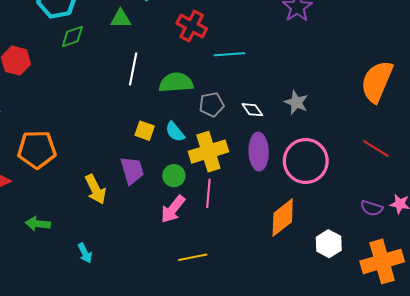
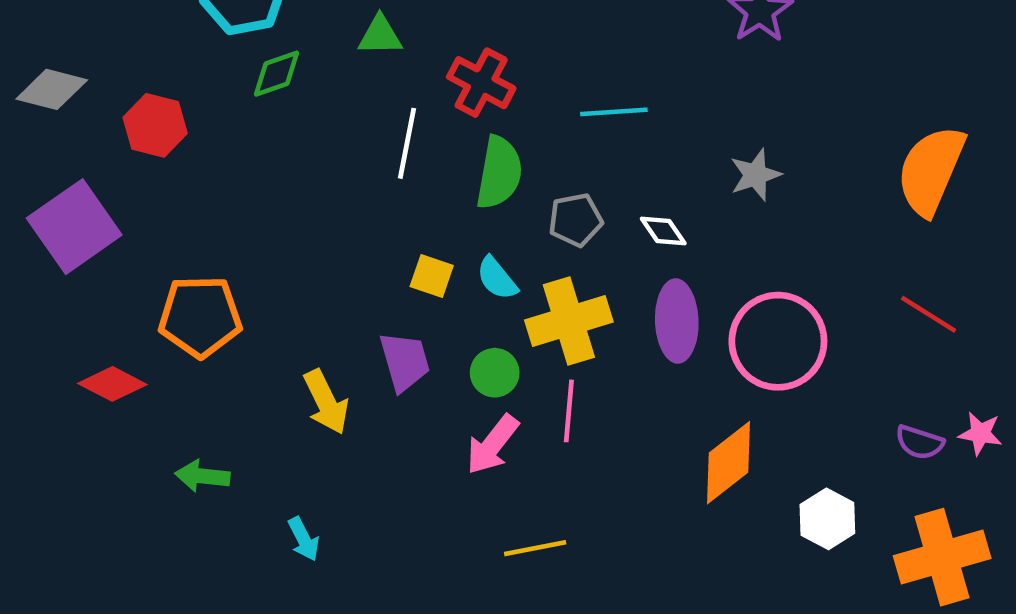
red cross: (192, 26) -> (481, 83), moved
green semicircle: (176, 83) -> (499, 173), turned 104
gray star: (296, 102) -> (755, 175), moved, turned 30

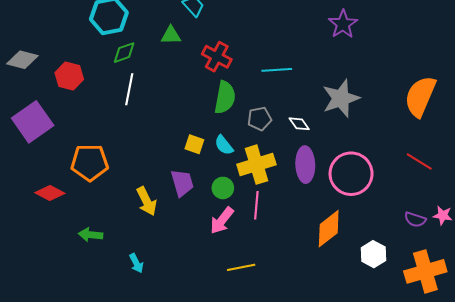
white line: (407, 143) -> (129, 89), moved
gray star: (755, 175) -> (341, 98), size x1.6

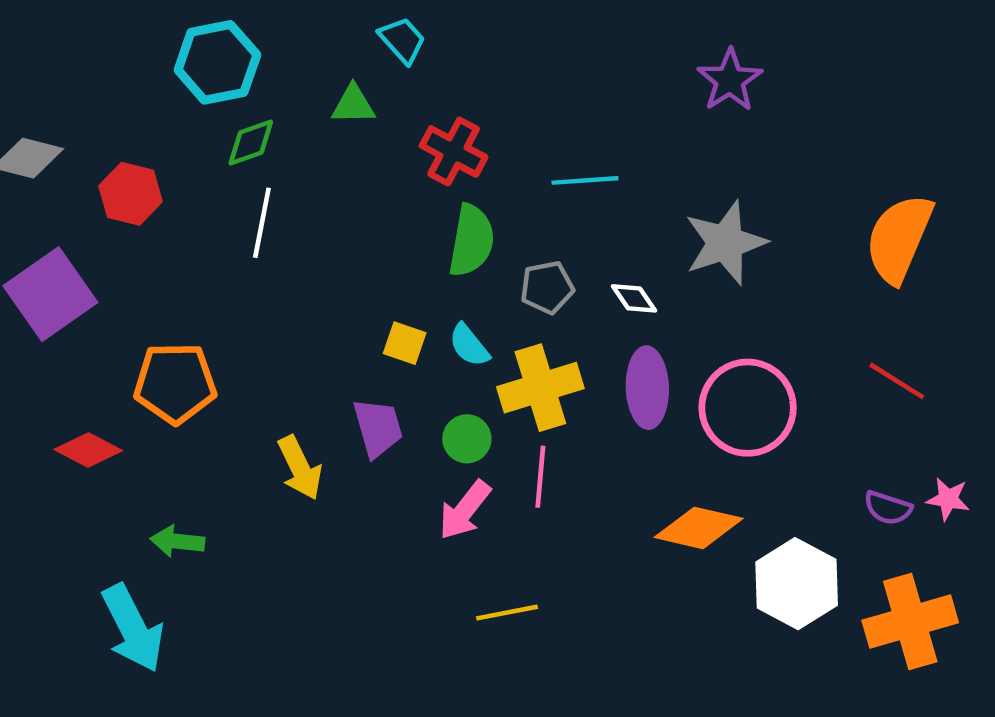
orange diamond: (329, 229) -> (699, 528), turned 51
white hexagon: (373, 254) -> (797, 584), size x1.5
cyan arrow: (136, 263) -> (133, 628), moved, size x2.0

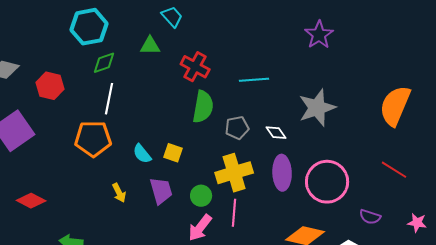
cyan semicircle: (469, 345) -> (142, 154), moved
orange pentagon: (175, 383) -> (93, 139), moved
yellow arrow: (300, 468) -> (119, 193), moved, size x0.7
purple semicircle: (888, 508) -> (370, 217), moved

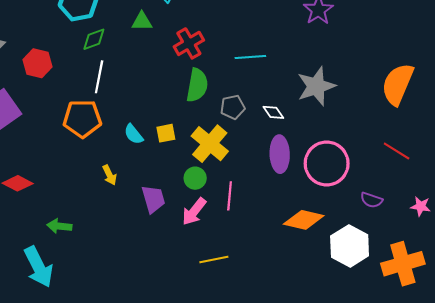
red cross: (195, 67) -> (189, 43), turned 32
yellow square: (173, 153) -> (166, 133), turned -30
yellow cross: (234, 173) -> (210, 144), moved, turned -33
purple trapezoid: (161, 191) -> (153, 199), moved

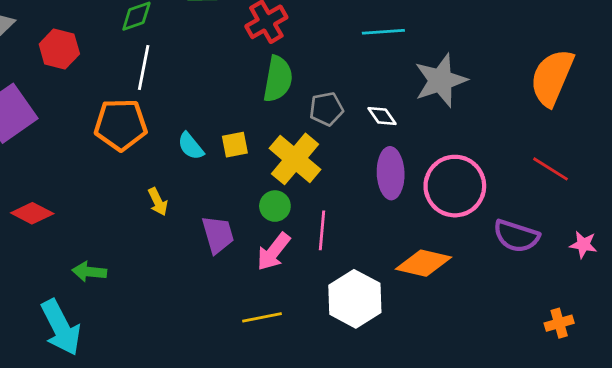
cyan line: (250, 57) -> (383, 32), moved
purple semicircle: (372, 200) -> (516, 236), size x1.5
white hexagon: (350, 246) -> (355, 299), moved
yellow line: (214, 260) -> (262, 317), moved
orange cross: (403, 264) -> (559, 323), size x0.5

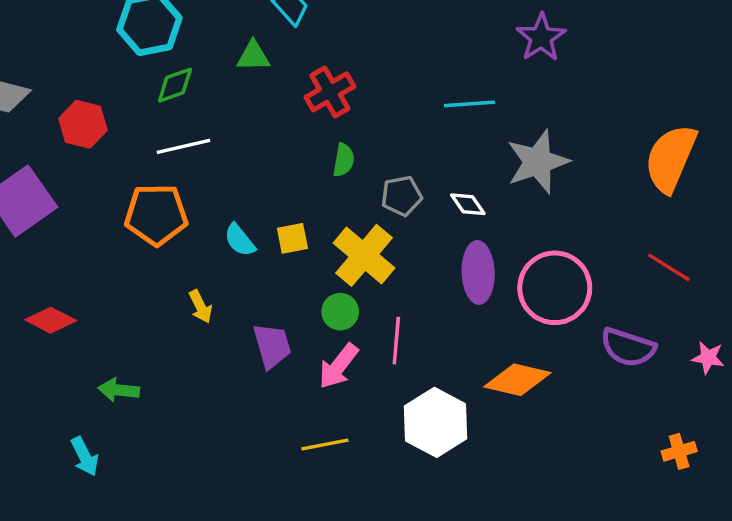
white line: (144, 68) -> (183, 146), turned 66
green semicircle: (278, 79) -> (344, 160), size x0.6
cyan arrow: (61, 327) -> (85, 456), size x0.6

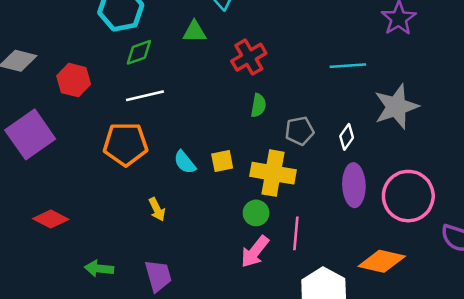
white diamond: (468, 204) -> (347, 137), turned 70
yellow cross: (364, 255) -> (273, 173), turned -30
purple trapezoid: (272, 346) -> (158, 276), moved

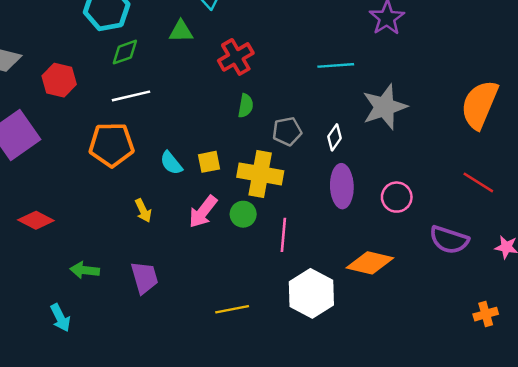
pink circle: (408, 196) -> (397, 197), size x0.6
pink arrow: (255, 252) -> (203, 212), moved

